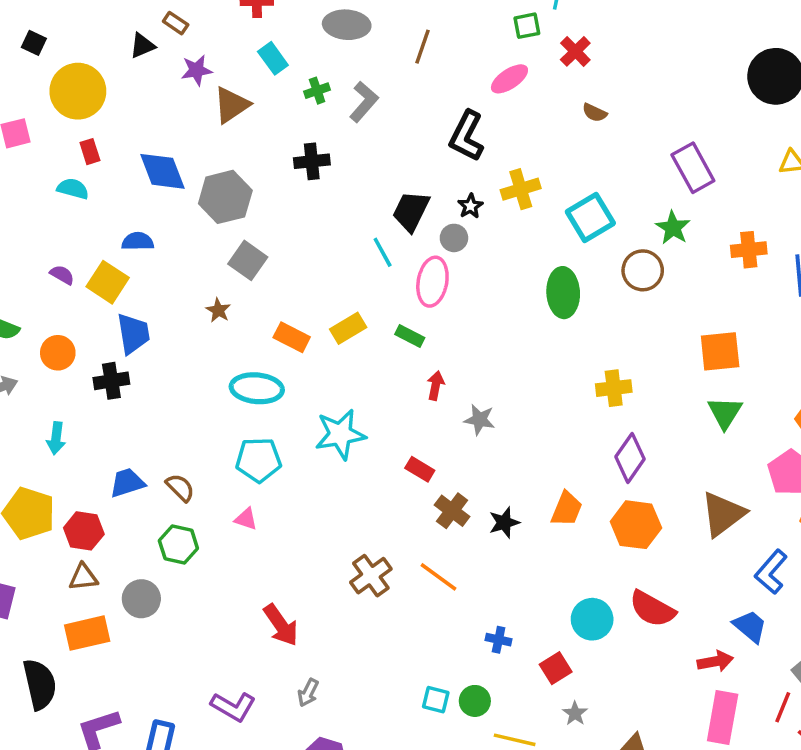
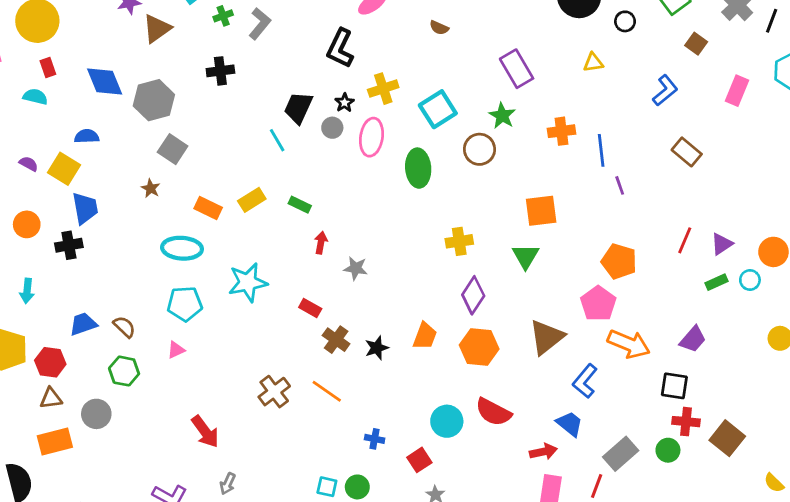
pink ellipse: (432, 282) -> (371, 137), moved
green triangle: (725, 413) -> (526, 256), moved
pink triangle: (246, 519) -> (176, 350), turned -42

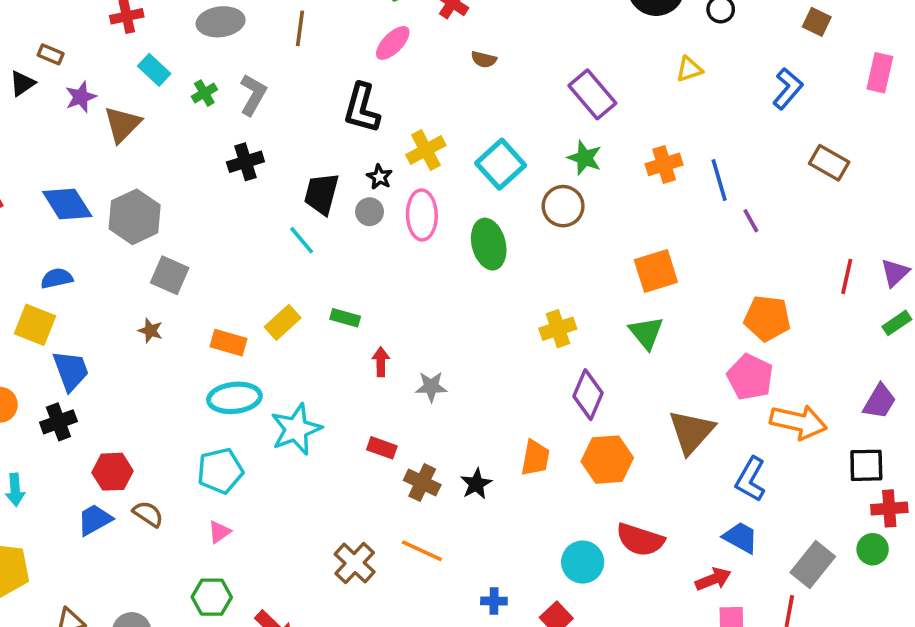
black cross: (220, 71) -> (245, 162), moved
cyan ellipse: (182, 248) -> (234, 398), moved
red hexagon: (50, 362) -> (113, 472), moved
green hexagon: (124, 371) -> (212, 597), moved

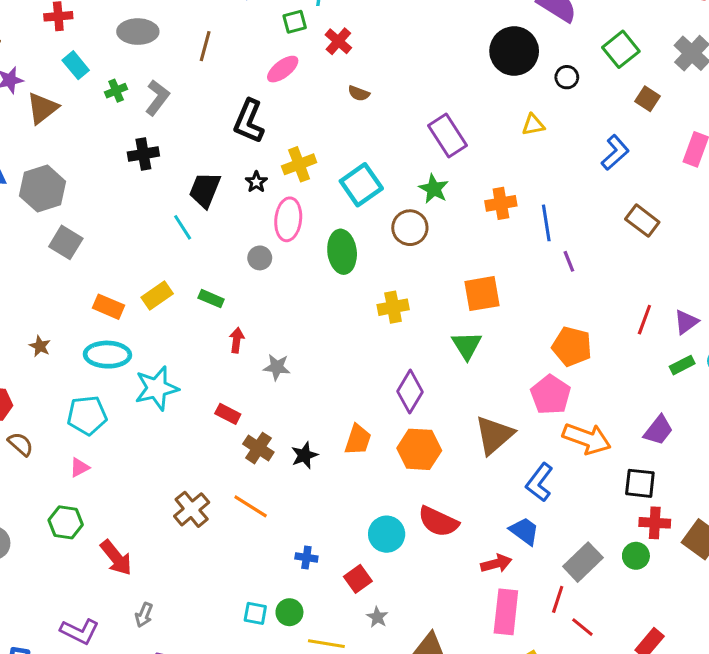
gray circle: (370, 212) -> (260, 258), moved
yellow cross: (558, 329) -> (393, 307), moved
brown star: (150, 331) -> (40, 346), moved

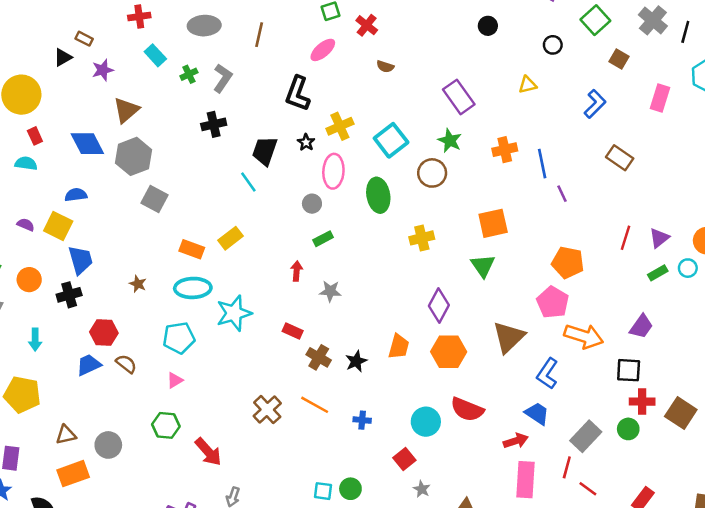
black circle: (514, 51) -> (488, 26), moved, size x0.5
brown triangle: (42, 108) -> (126, 110), moved
green rectangle: (211, 299) -> (323, 239), moved, turned -48
blue cross: (306, 557) -> (362, 420), moved

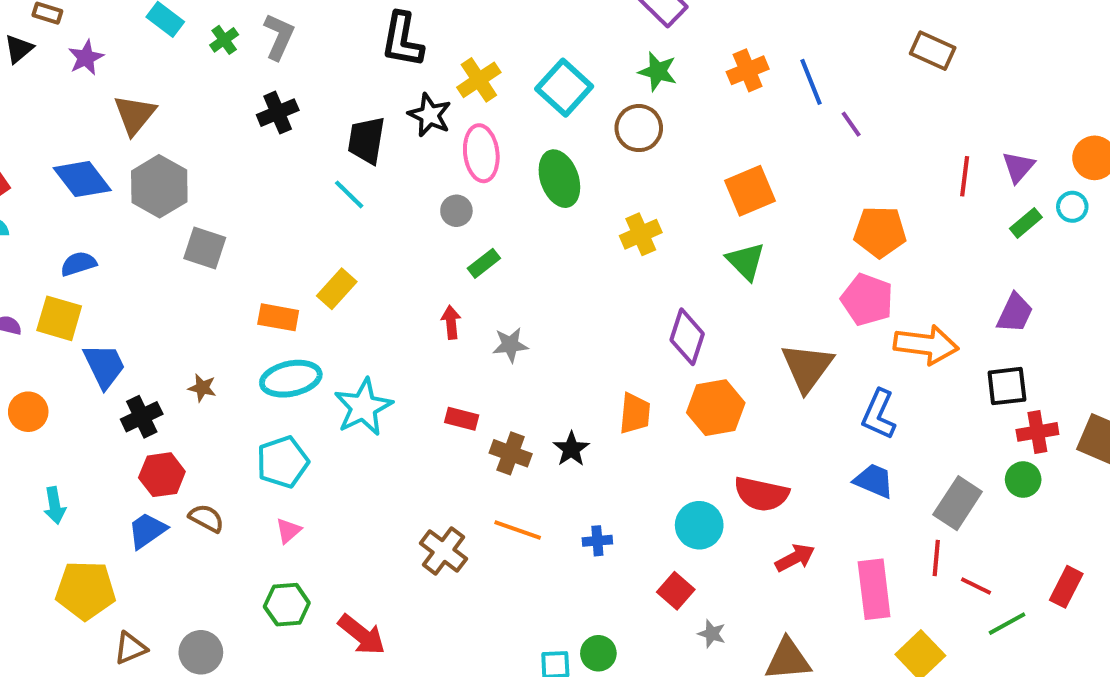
black star: (306, 142) -> (430, 115), size x1.5
black cross: (69, 295) -> (142, 417), moved
yellow pentagon: (22, 395) -> (86, 590), moved
red arrow: (516, 441) -> (795, 558), moved

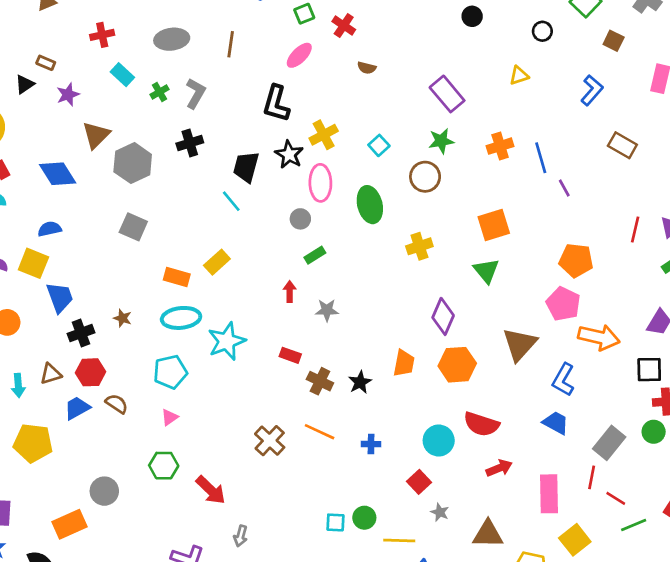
green star: (658, 72) -> (441, 141), turned -30
cyan square: (564, 88) -> (379, 145), size x0.6
gray hexagon: (159, 186) -> (133, 163), moved
brown triangle: (130, 648) -> (51, 374), moved

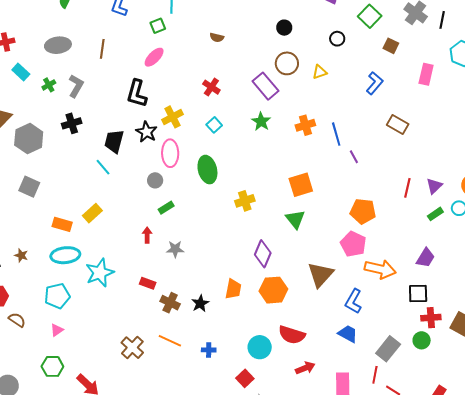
red cross: (344, 26) -> (211, 87), moved
brown semicircle: (367, 68) -> (217, 38), moved
green star: (441, 141) -> (261, 121), turned -30
brown circle: (425, 177) -> (287, 63), moved

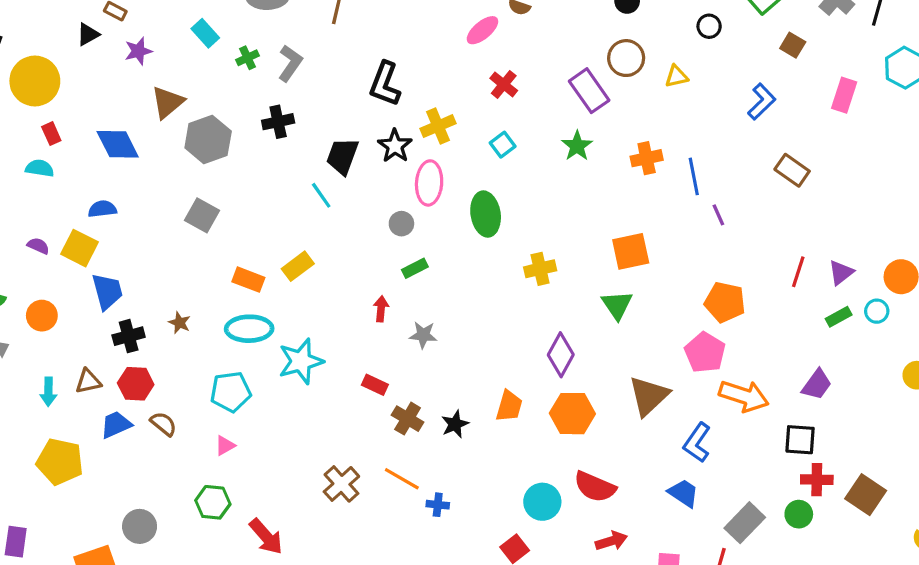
pink ellipse: (154, 57) -> (482, 30), moved
blue cross: (209, 350) -> (438, 505), moved

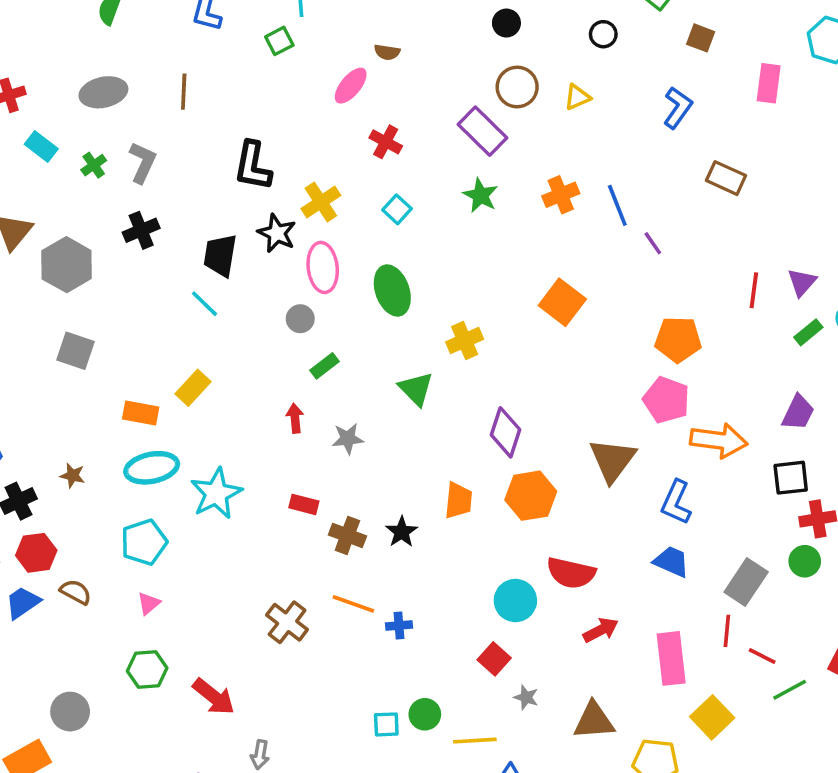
orange square: (631, 251) -> (562, 302), turned -30
green triangle: (617, 305) -> (416, 389), moved

